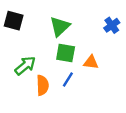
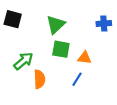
blue cross: (112, 25) -> (104, 23), turned 32
blue line: (68, 80) -> (77, 79), moved

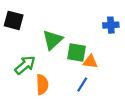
green triangle: (56, 25) -> (53, 40), moved
green square: (61, 49) -> (77, 52), moved

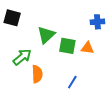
orange triangle: (90, 62) -> (87, 48), moved
blue line: (82, 85) -> (72, 82), moved

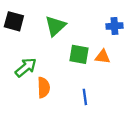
green triangle: (46, 35) -> (55, 26), moved
blue line: (72, 82) -> (85, 97), turned -40

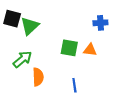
green triangle: (55, 26) -> (30, 26), moved

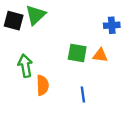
green triangle: (30, 26) -> (36, 15), moved
green arrow: (22, 59) -> (25, 66), turned -60

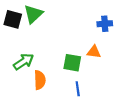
green square: (77, 53) -> (72, 63), moved
green arrow: (25, 66) -> (24, 62), turned 66

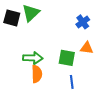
blue cross: (105, 24) -> (83, 22), moved, turned -32
green arrow: (24, 62) -> (33, 58), moved, turned 36

